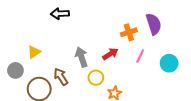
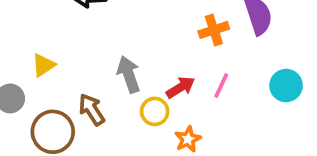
red arrow: (110, 54) -> (180, 87), moved
pink line: (140, 56) -> (221, 86), moved

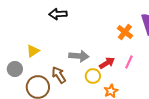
orange cross: (214, 30) -> (125, 32), turned -35
gray arrow: (129, 74) -> (79, 56), turned 114

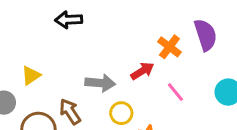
pink line: (129, 62) -> (175, 92), turned -64
red arrow: (107, 63) -> (142, 71), moved

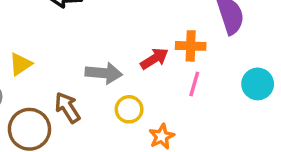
orange cross: (169, 47) -> (191, 46), moved, turned -35
pink line: (175, 92) -> (194, 84), turned 55

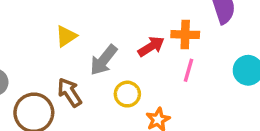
yellow triangle: (20, 64) -> (66, 36), moved
gray arrow: (104, 73) -> (104, 60), turned 124

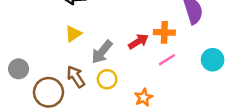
pink line: (189, 70) -> (167, 60), turned 42
yellow circle: (127, 94) -> (107, 79), moved

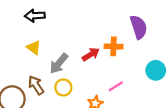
yellow triangle: (73, 34) -> (34, 48), turned -49
pink line: (167, 60) -> (116, 86), moved

